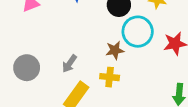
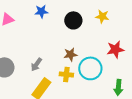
cyan circle: (138, 32) -> (90, 68), moved

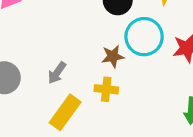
cyan circle: (90, 68) -> (144, 37), moved

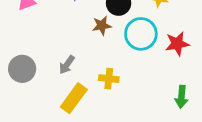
brown star: (113, 56) -> (102, 26), moved

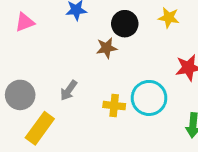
cyan circle: (141, 34) -> (149, 98), moved
yellow rectangle: (74, 98) -> (40, 128), moved

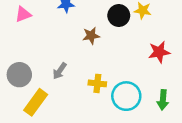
black circle: (125, 24) -> (119, 16), moved
cyan circle: (149, 98) -> (126, 96), moved

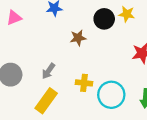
yellow rectangle: (36, 102) -> (46, 101), moved

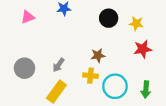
yellow star: (127, 14) -> (136, 23), moved
brown star: (78, 38) -> (98, 55), moved

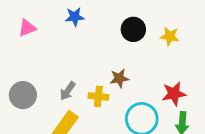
red star: (143, 49) -> (174, 94), moved
yellow cross: (90, 76) -> (98, 96), moved

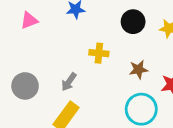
brown star: (119, 78) -> (139, 70), moved
yellow cross: (98, 96) -> (99, 53), moved

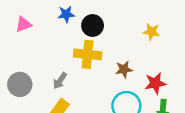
black circle: (133, 22) -> (93, 25), moved
yellow cross: (99, 53) -> (88, 54), size x1.5

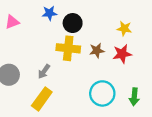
brown star: (124, 69) -> (97, 51), moved
red star: (155, 83) -> (122, 54), moved

